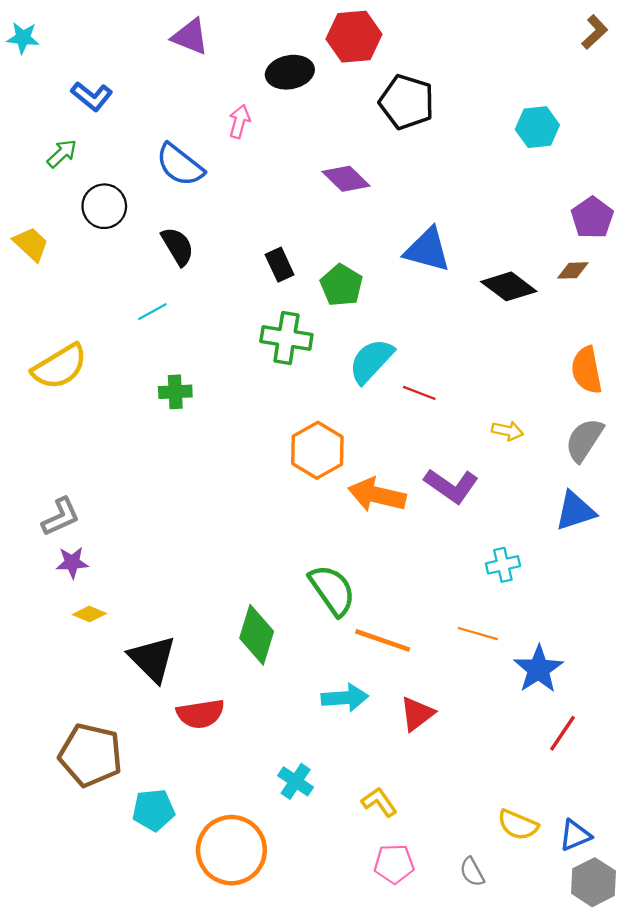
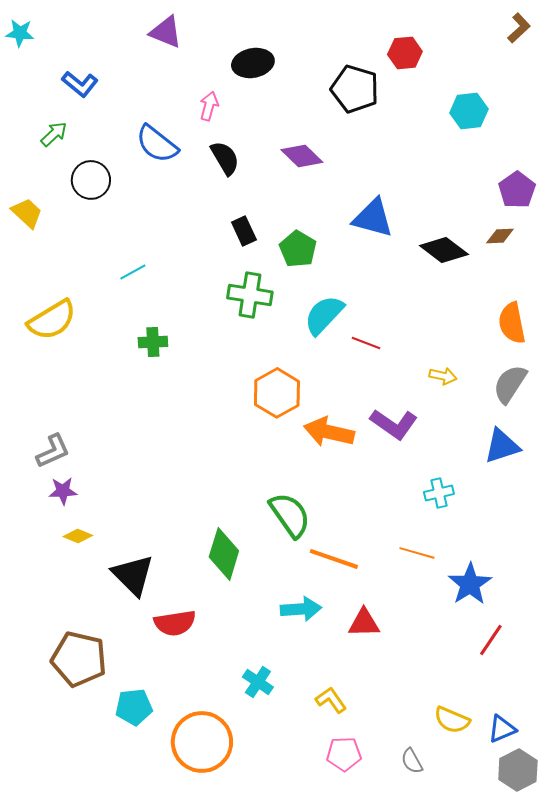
red hexagon: (354, 37) -> (405, 53), moved, size x0.7
black semicircle: (178, 246) -> (225, 158), moved
red triangle: (417, 714) -> (364, 623), turned 36

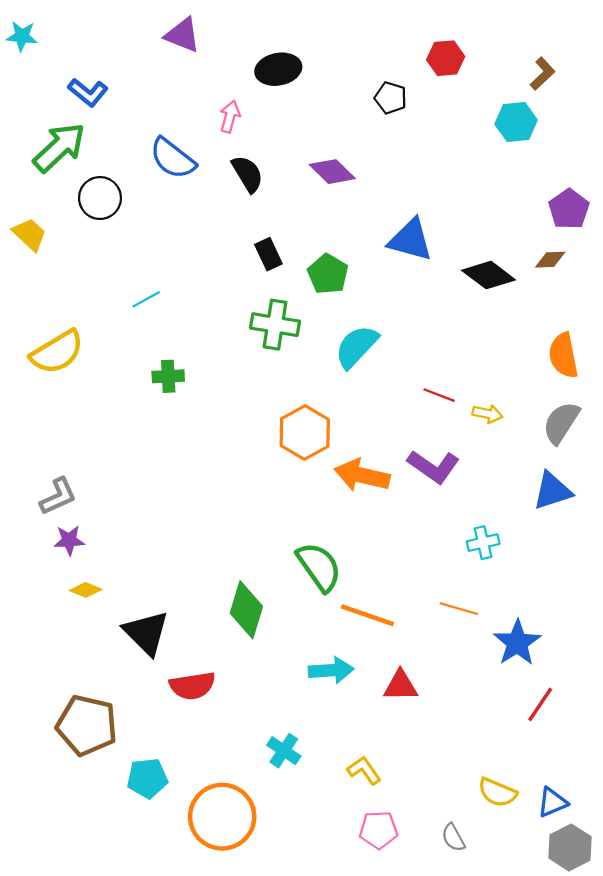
brown L-shape: (519, 28) -> (542, 74), moved
black pentagon: (355, 89) -> (391, 98), size x0.6
green arrow: (54, 134) -> (59, 147), size x1.8
red line: (366, 343) -> (439, 395), moved

